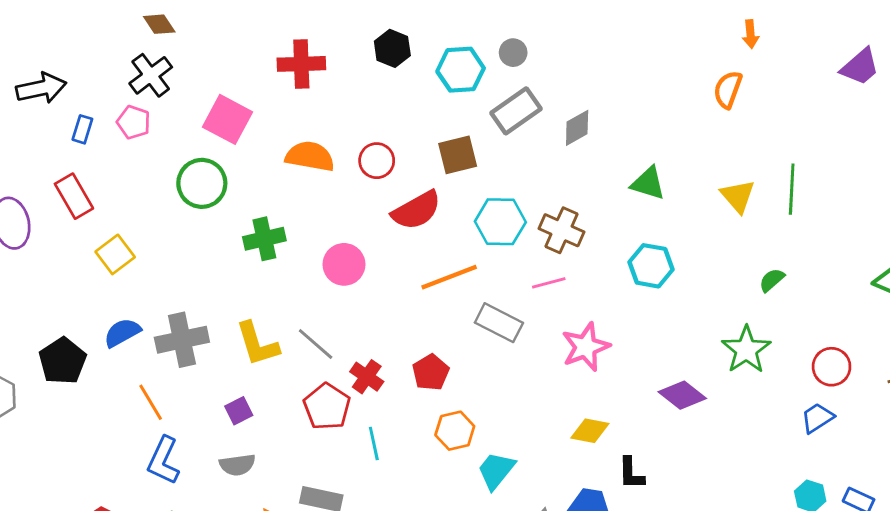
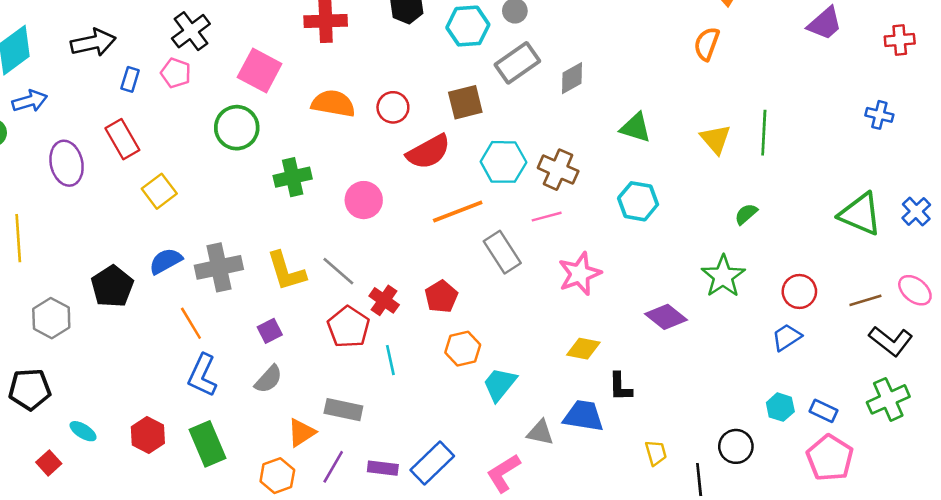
gray rectangle: (499, 323) -> (502, 252), turned 30
gray semicircle: (237, 465) -> (268, 379), turned -40

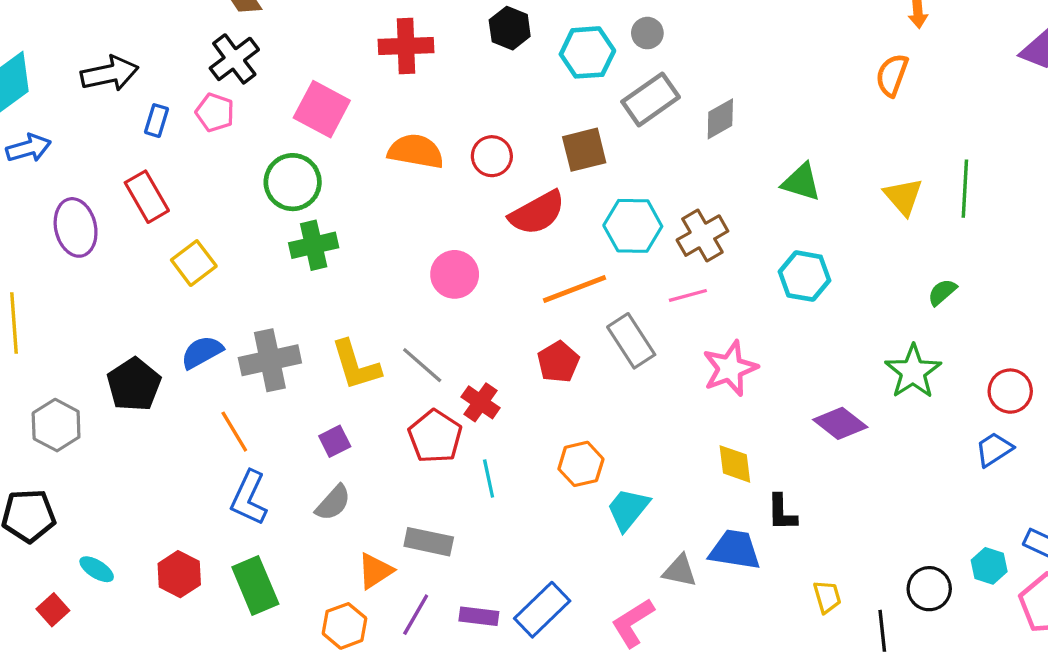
brown cross: (558, 170) -> (702, 236), turned 36
green cross: (293, 177) -> (314, 245), moved
red pentagon: (441, 297) -> (558, 362), moved
yellow diamond: (583, 349) -> (735, 464), turned 72
cyan hexagon: (780, 407) -> (989, 566), moved

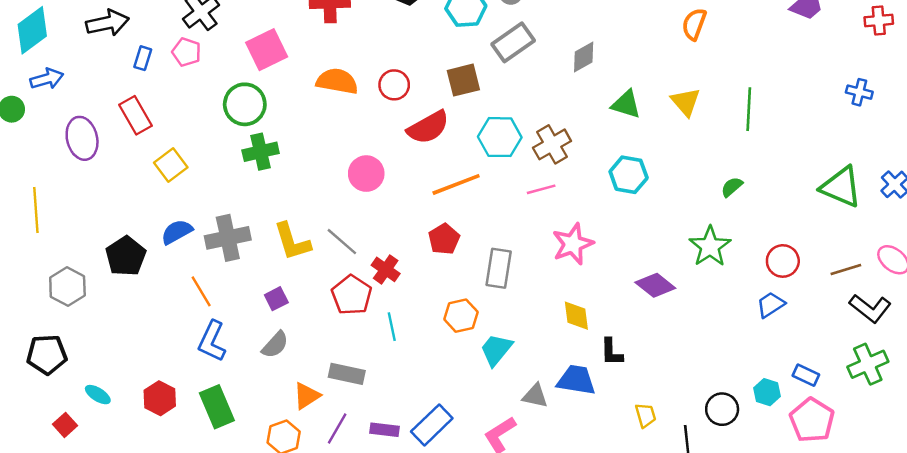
pink square: (322, 109) -> (267, 50), turned 36
gray diamond: (720, 119) -> (584, 57), moved
yellow triangle: (903, 197) -> (686, 102), moved
gray rectangle: (631, 341) -> (499, 268), moved, turned 42

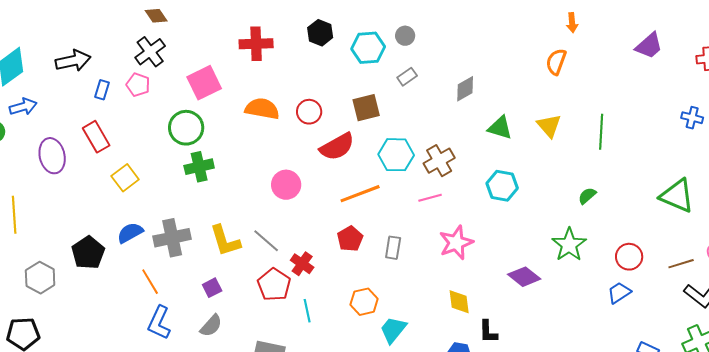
gray rectangle: (513, 42) -> (407, 77), size x0.6
gray rectangle: (499, 268) -> (393, 248), moved, size x0.7

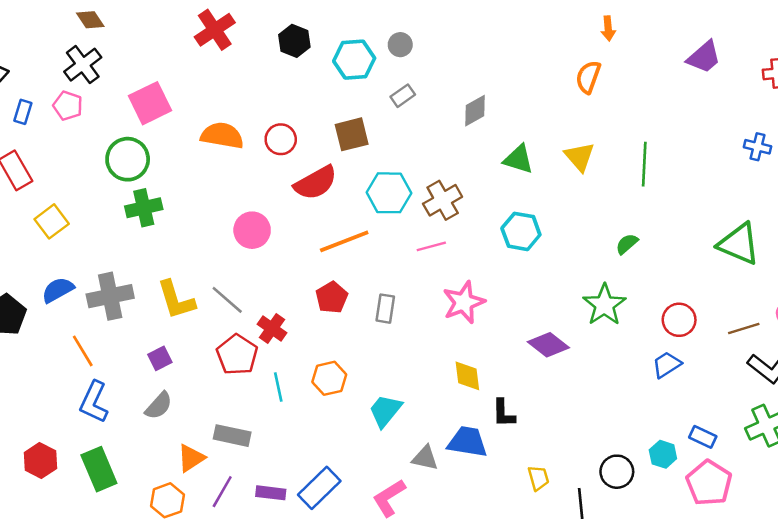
red cross: (256, 44) -> (215, 30), moved, turned -32
orange hexagon: (364, 302) -> (329, 378), moved

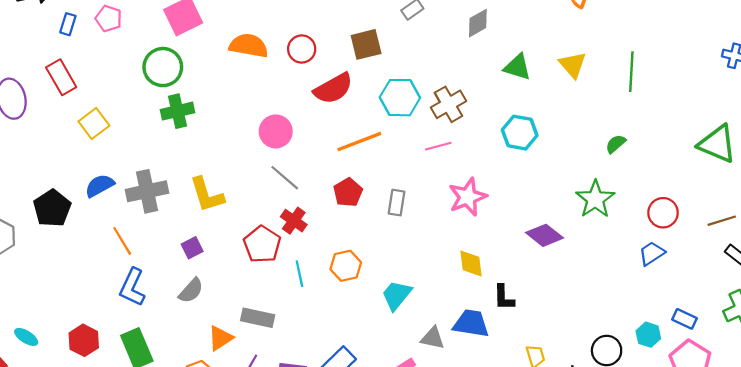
gray line: (227, 300) -> (285, 178), moved

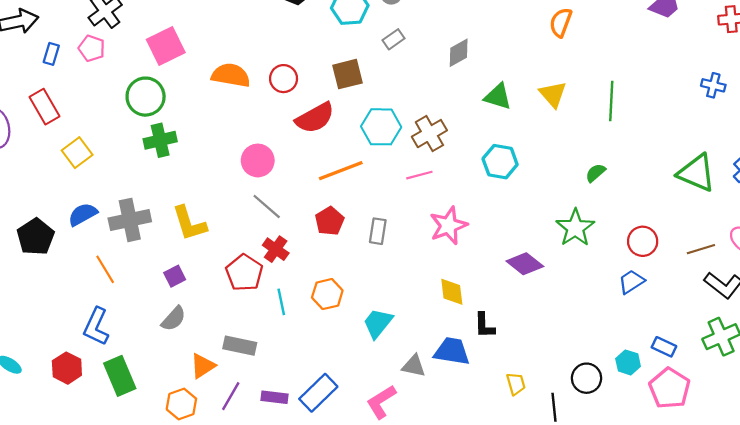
blue L-shape: (132, 287) -> (96, 327), moved

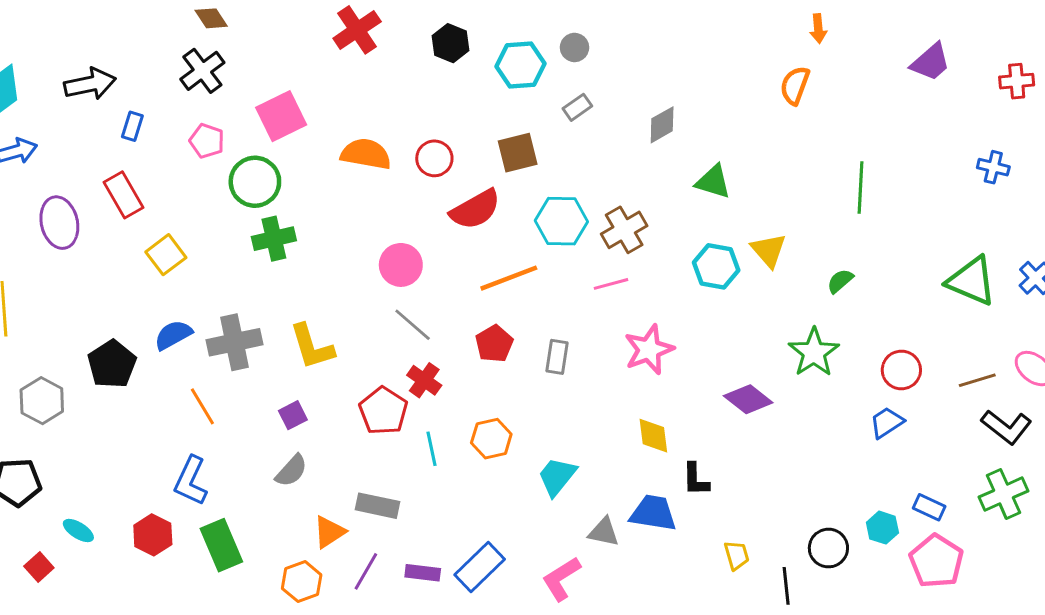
pink pentagon: (92, 48) -> (207, 141), moved
yellow triangle: (553, 94) -> (769, 250), moved

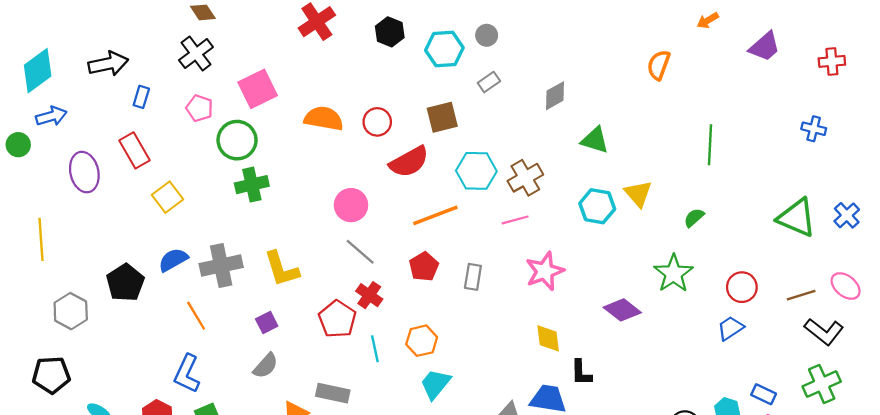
orange arrow: (818, 29) -> (708, 20), moved, turned 65
cyan trapezoid: (557, 477) -> (435, 384), moved

